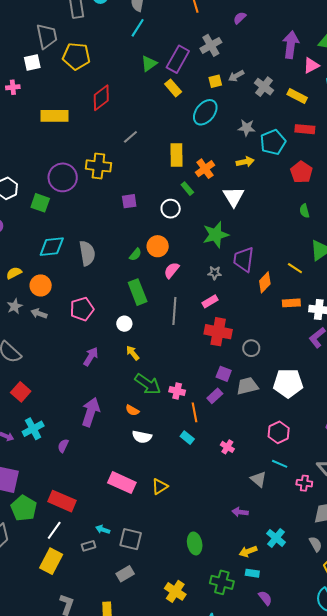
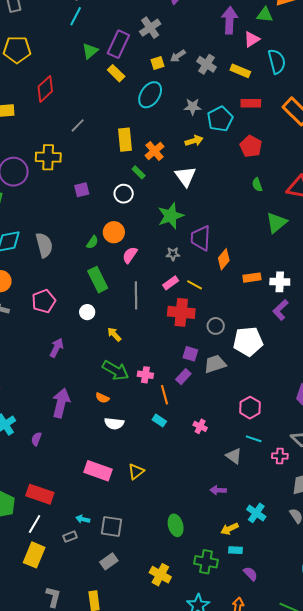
yellow line: (295, 268) -> (195, 285), moved
yellow arrow: (133, 353) -> (114, 334), moved
white pentagon: (288, 383) -> (248, 341), moved

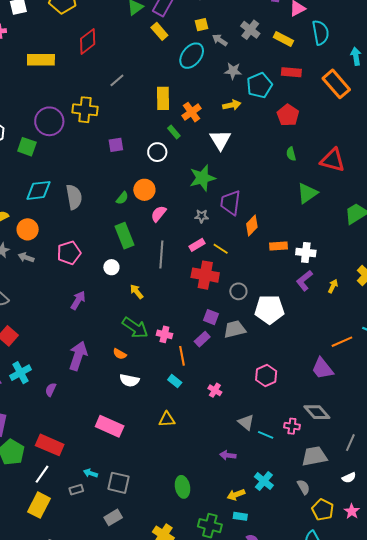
gray arrow: (178, 56) -> (220, 40), moved, turned 63
cyan line: (254, 439) -> (266, 435), moved
yellow triangle: (136, 471) -> (167, 419), moved, turned 30

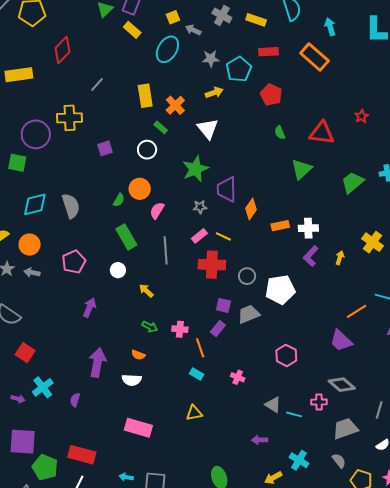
green arrow: (135, 328) -> (150, 327), size x0.6
white semicircle: (129, 380) -> (132, 380), moved

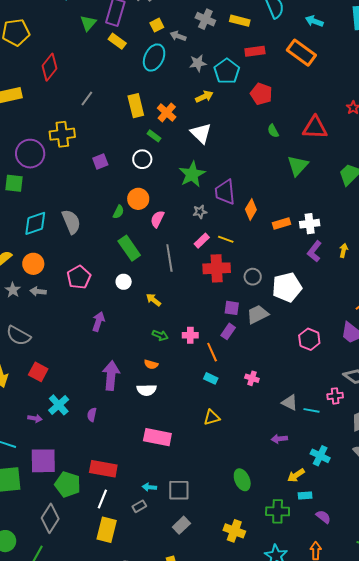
cyan arrow: (330, 27) -> (314, 21), turned -48
pink hexagon: (286, 355) -> (309, 339), moved

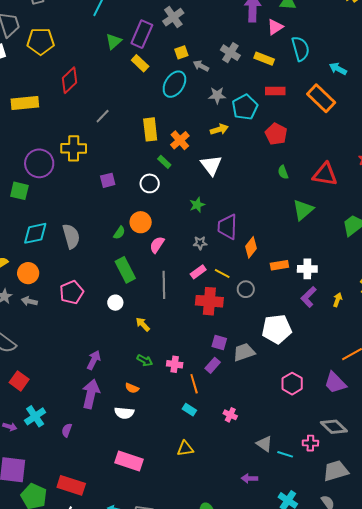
green star: (192, 174) -> (197, 205), size x0.6
gray circle: (253, 277) -> (246, 289), moved
purple arrow: (98, 321) -> (94, 360), moved

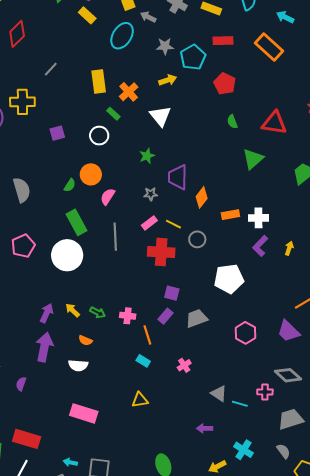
white circle: (115, 303) -> (67, 255), size x2.0
yellow arrow: (143, 324) -> (73, 310), moved
gray trapezoid: (244, 352) -> (197, 318), moved
pink cross: (230, 415) -> (184, 365), turned 32

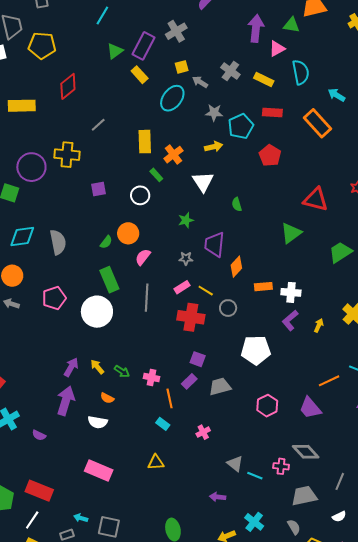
green semicircle: (232, 122) -> (237, 204), moved
purple semicircle: (21, 384) -> (39, 435), turned -88

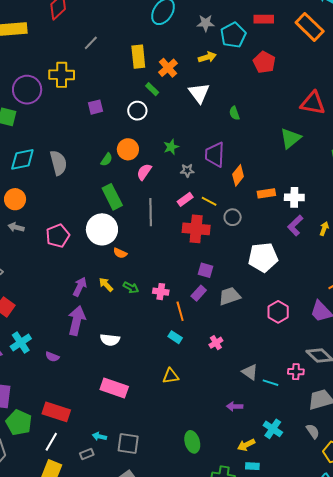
green star: (186, 220) -> (171, 147), moved
pink pentagon: (54, 298) -> (58, 236), moved
orange semicircle: (107, 398) -> (120, 253), moved

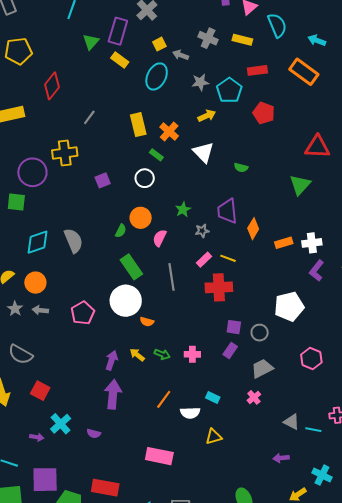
green semicircle: (234, 113) -> (241, 168), turned -48
gray circle: (233, 217) -> (260, 333), moved
gray trapezoid: (230, 296) -> (262, 368), moved
orange line: (180, 311) -> (164, 399), moved, turned 60
white semicircle: (110, 340) -> (190, 413), moved

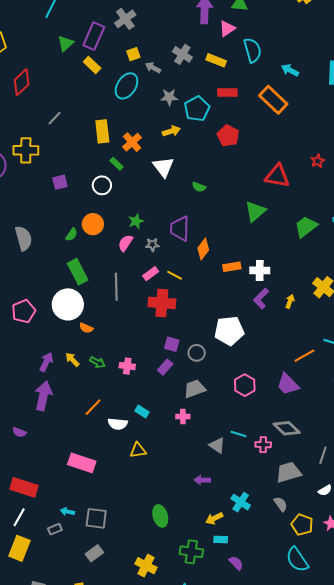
pink semicircle: (160, 238) -> (125, 243), moved
pink cross: (254, 397) -> (183, 417), turned 32
cyan line: (313, 430) -> (238, 434), moved

